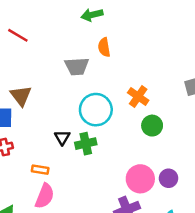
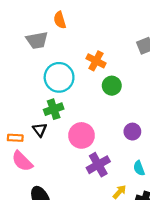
black triangle: (62, 138) -> (40, 130), moved
pink circle: (140, 179) -> (82, 135), moved
pink semicircle: (45, 196) -> (22, 161), turned 120

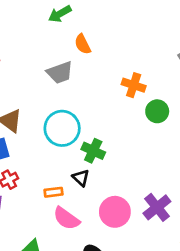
cyan circle: (59, 77) -> (62, 128), moved
green cross: (54, 109) -> (93, 151), turned -36
pink circle: (82, 135) -> (115, 212), moved

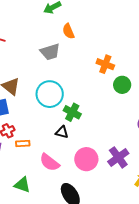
black triangle: (81, 178) -> (62, 132), turned -32
orange rectangle: (53, 192) -> (23, 144), moved

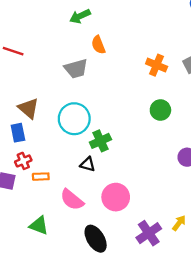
orange cross: (105, 64) -> (157, 65), moved
green cross: (72, 112) -> (100, 141), turned 36
purple cross: (118, 157) -> (149, 233), moved

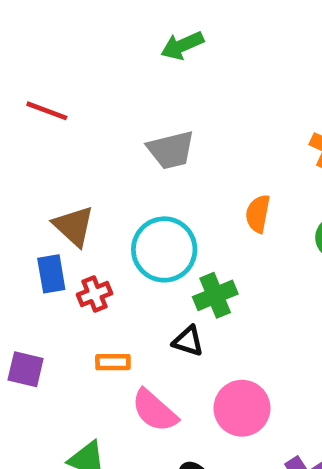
orange semicircle: (98, 45) -> (258, 214), moved, turned 30
red cross: (23, 161) -> (94, 294), moved
orange rectangle: (41, 177) -> (113, 362), moved

